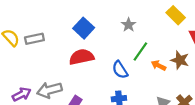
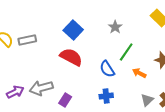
red semicircle: (82, 57) -> (71, 57), turned 40
orange arrow: (159, 65) -> (139, 73), moved

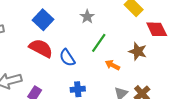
blue semicircle: (107, 69) -> (67, 58), moved

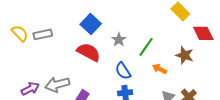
gray star: (87, 17) -> (119, 40), moved
blue semicircle: (67, 58) -> (123, 71), moved

